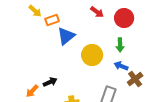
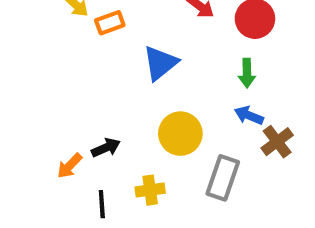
blue triangle: (66, 36) -> (160, 63), moved
yellow circle: (92, 55) -> (180, 134), moved

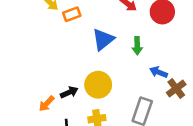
green arrow: (247, 73) -> (137, 46), moved
yellow circle: (180, 134) -> (98, 85), moved

